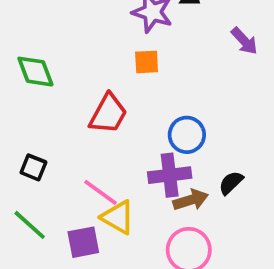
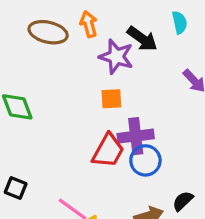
red trapezoid: (108, 114) -> (108, 151), moved
purple cross: (170, 175) -> (136, 136), moved

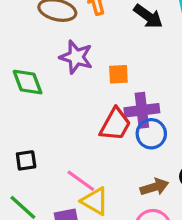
purple star: (116, 57) -> (76, 57), moved
black square: (16, 188) -> (26, 160), turned -30

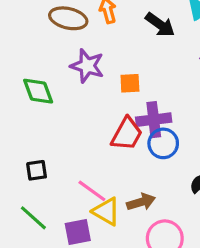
brown arrow: (154, 187) -> (141, 202), moved

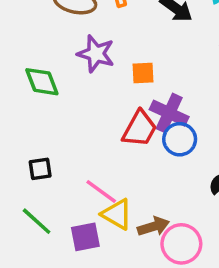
purple cross: (154, 120) -> (169, 113), turned 32
brown arrow: (141, 202) -> (153, 226), moved

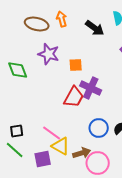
blue circle: (180, 139) -> (99, 128), moved
black square: (40, 169) -> (17, 131), moved

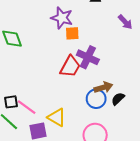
purple star: (49, 54) -> (62, 18), moved
pink line: (52, 133) -> (27, 107), moved
brown arrow: (82, 153) -> (103, 87), moved

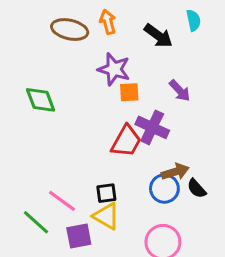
purple arrow: (125, 22) -> (180, 91), moved
black semicircle: (118, 99) -> (197, 189), turned -88
black square: (11, 102) -> (106, 193), moved

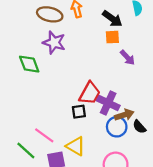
purple star: (114, 69) -> (54, 42), moved
orange square: (129, 92) -> (112, 37), moved
purple cross: (152, 127) -> (108, 103), moved
black square: (106, 193) -> (79, 112), moved

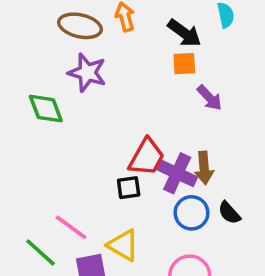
brown arrow: (124, 115) -> (204, 168), moved, turned 102

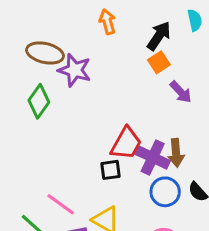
brown ellipse: (80, 26) -> (45, 53), moved
black arrow: (184, 33) -> (159, 36), turned -92
orange square: (184, 64) -> (159, 62), turned -30
green diamond: (46, 109) -> (39, 101), turned 56

